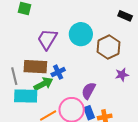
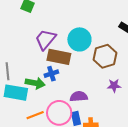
brown rectangle: (35, 67) -> (59, 57), moved
green arrow: (43, 84) -> (35, 83), turned 30
purple semicircle: (89, 91) -> (79, 96), turned 48

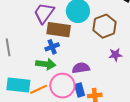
green arrow: (35, 83) -> (46, 64), moved
cyan rectangle: (16, 93) -> (18, 85), moved

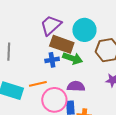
green arrow: (46, 64) -> (73, 58), moved
orange line: (39, 89) -> (38, 84), moved

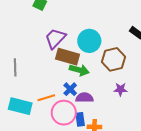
blue cross: (52, 60) -> (70, 89), moved, turned -32

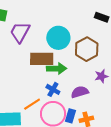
purple trapezoid: (55, 38) -> (20, 32), moved
purple semicircle: (84, 98) -> (80, 92), moved
blue rectangle: (80, 119) -> (71, 116), turned 40

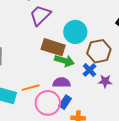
blue cross: (53, 89) -> (89, 70), moved
purple semicircle: (80, 92) -> (62, 83), moved
blue rectangle: (71, 116) -> (65, 102), moved

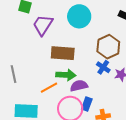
cyan circle: (75, 32) -> (79, 16), moved
green arrow: (64, 61) -> (66, 75), moved
orange line: (31, 88) -> (49, 88), moved

